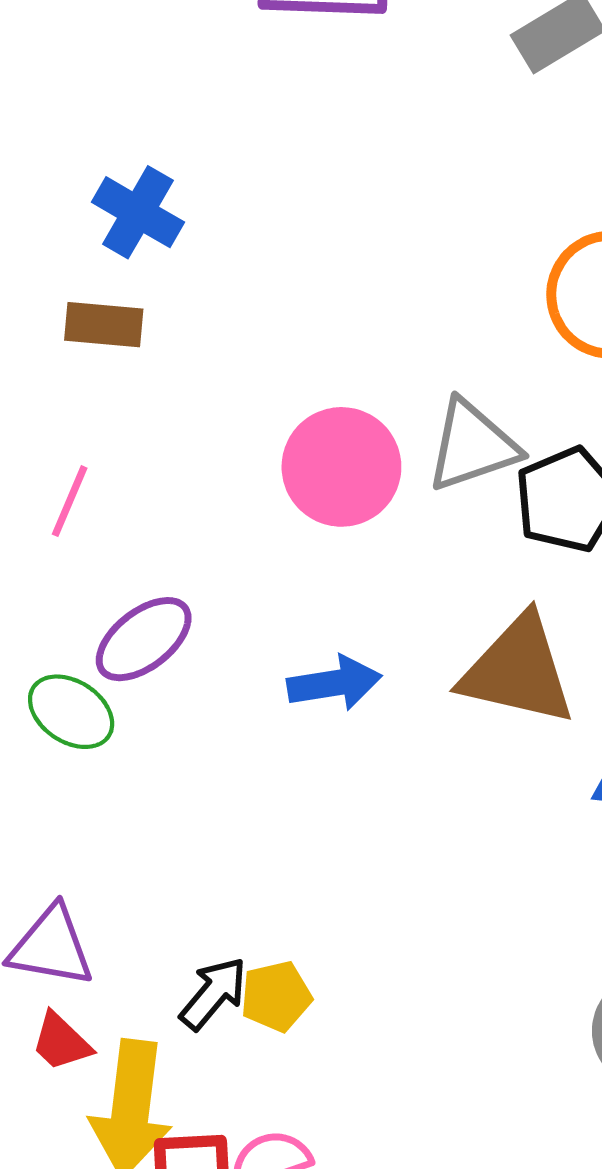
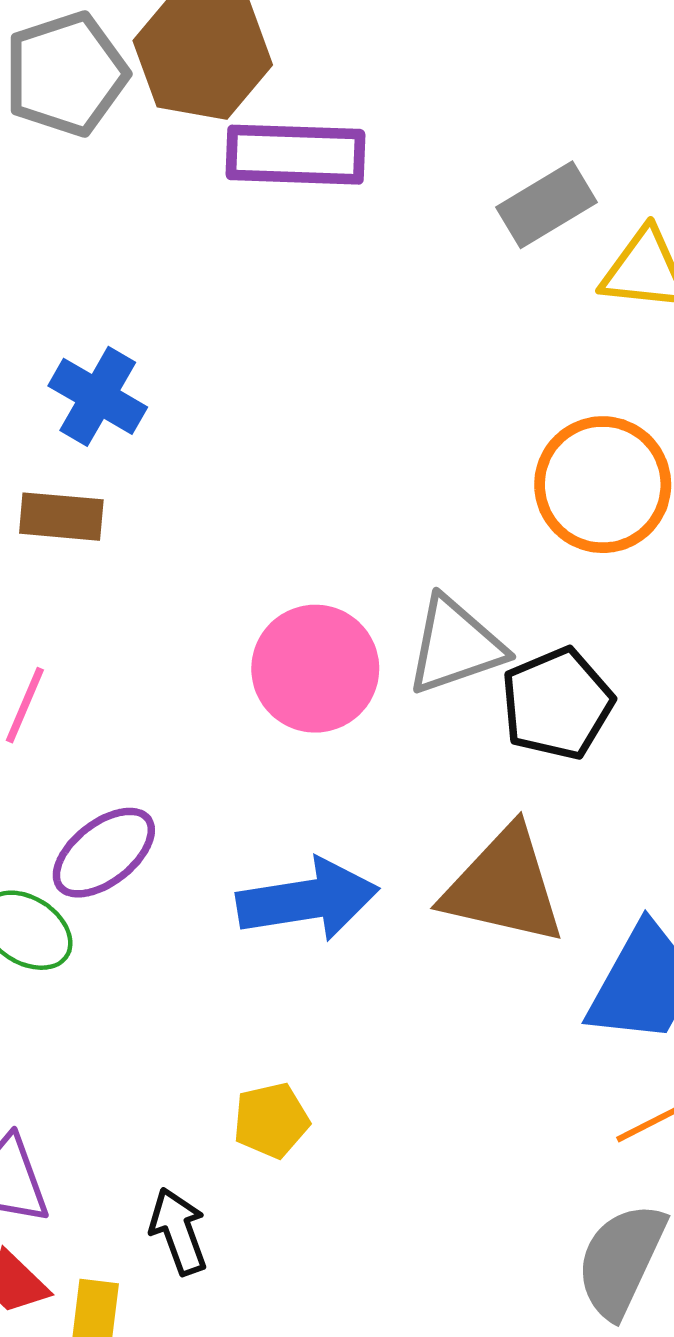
blue arrow: (334, 683) -> (308, 900), size x1.4
black arrow: (213, 993) -> (178, 1231), turned -60
yellow pentagon: (276, 996) -> (271, 1120), moved

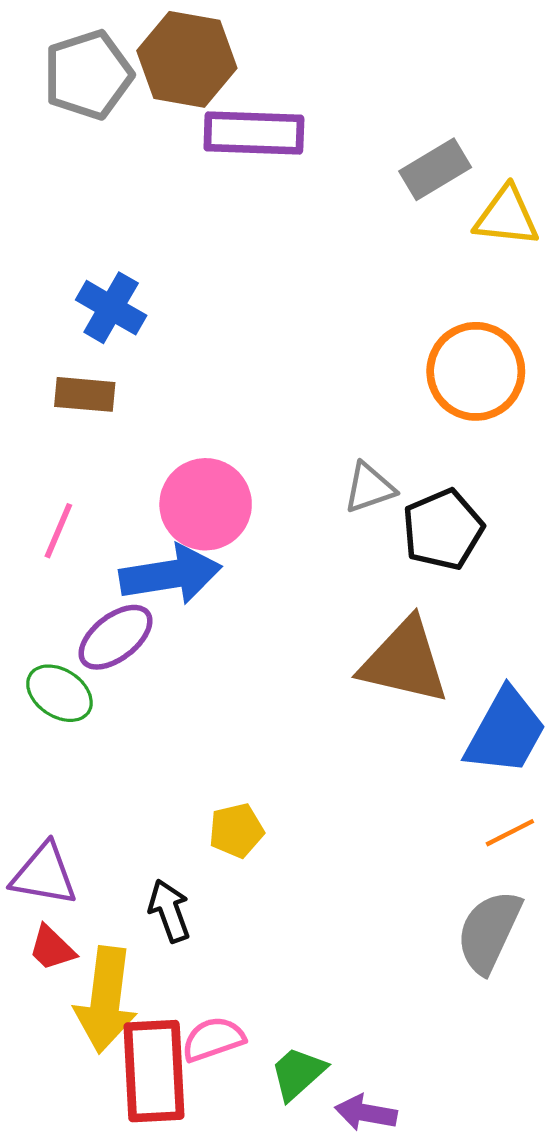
gray triangle: (455, 646) -> (369, 488), size x0.7
pink circle: (315, 669) -> (206, 504), moved
blue arrow: (308, 900) -> (170, 575), moved

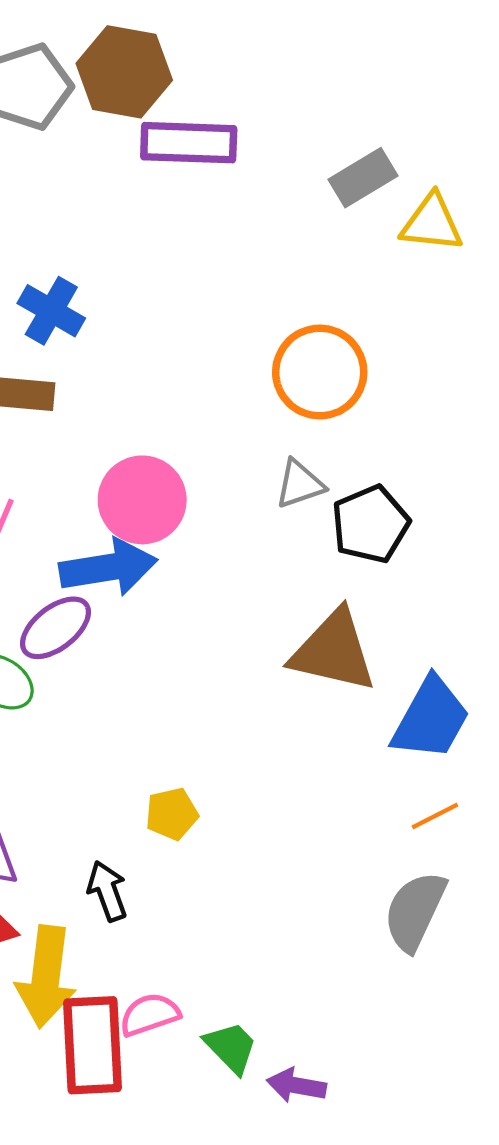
orange circle: (476, 371) -> (320, 372), moved
green trapezoid: (298, 1073) -> (231, 1047), turned 88

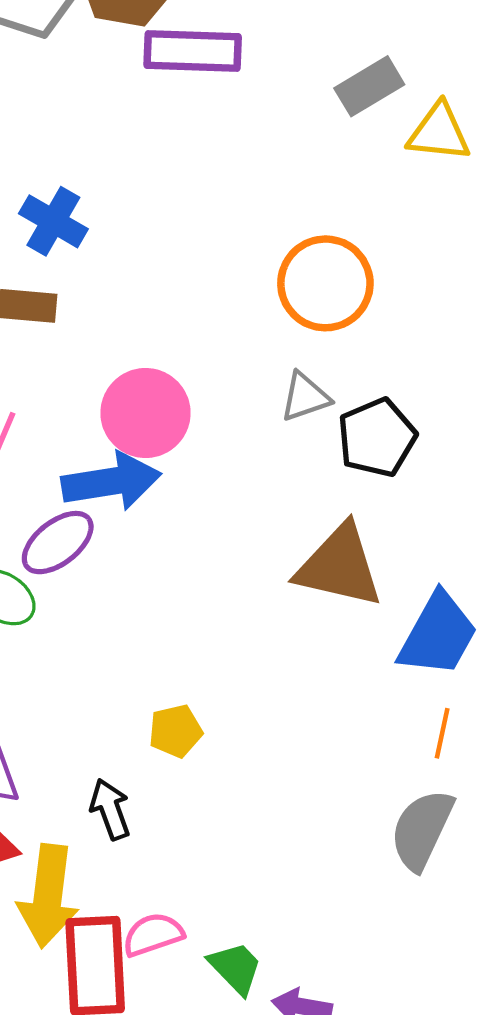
orange line: (435, 816) -> (442, 733), turned -51

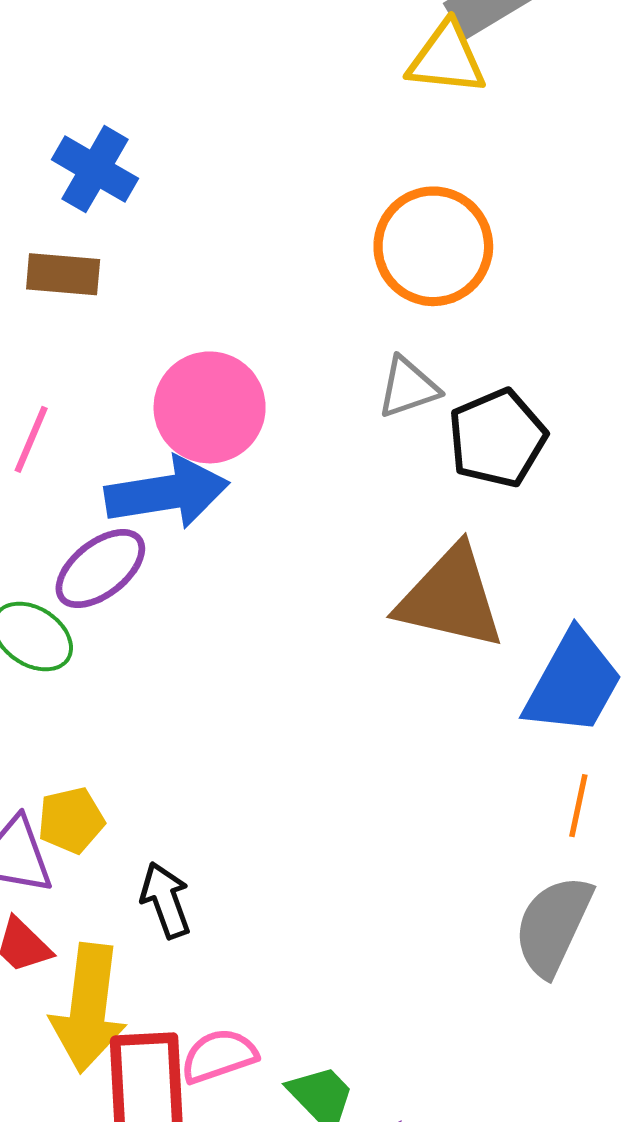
yellow triangle: (439, 132) -> (447, 59), moved
yellow pentagon: (175, 731) -> (71, 820), moved

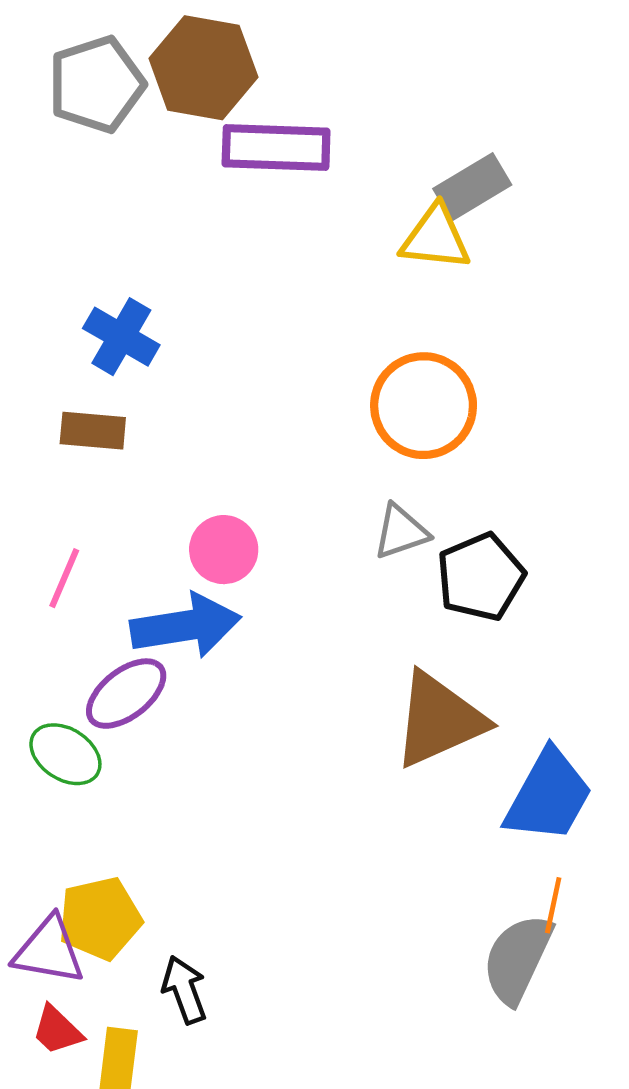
pink circle: (210, 407) -> (224, 550), size x0.7
brown triangle: (451, 598) -> (439, 720), turned -37
yellow pentagon: (71, 820) -> (100, 918), size x1.4
gray semicircle: (553, 925) -> (518, 959), moved

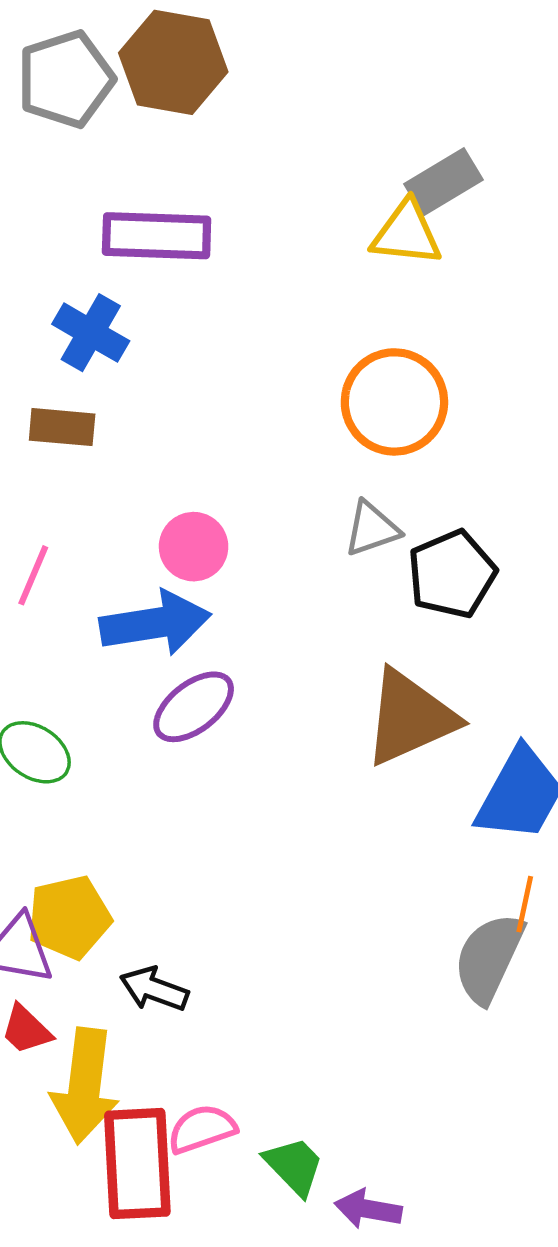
purple rectangle: (276, 147) -> (157, 236), moved
purple ellipse: (126, 694) -> (194, 707), moved
black arrow: (184, 990) -> (154, 989), turned -50

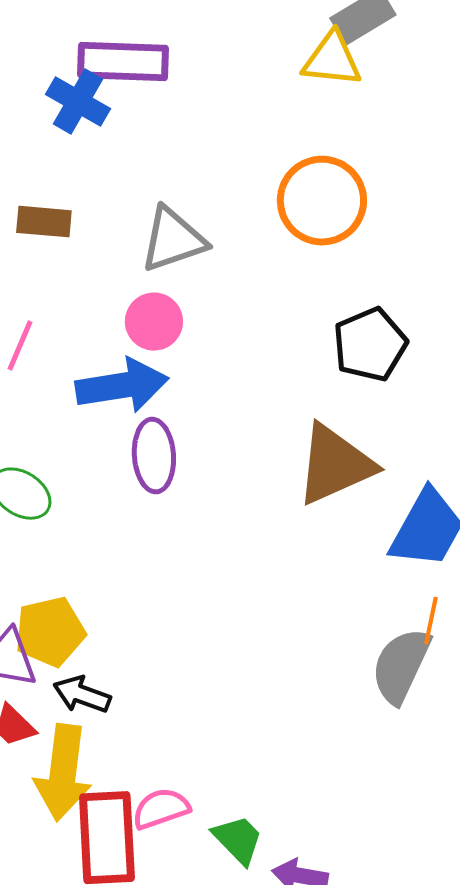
blue cross: (91, 333) -> (78, 102), moved
gray triangle: (372, 529) -> (173, 240), moved, size x1.4
purple ellipse: (194, 707) -> (154, 456), turned -56
black arrow: (154, 989) -> (82, 695), moved

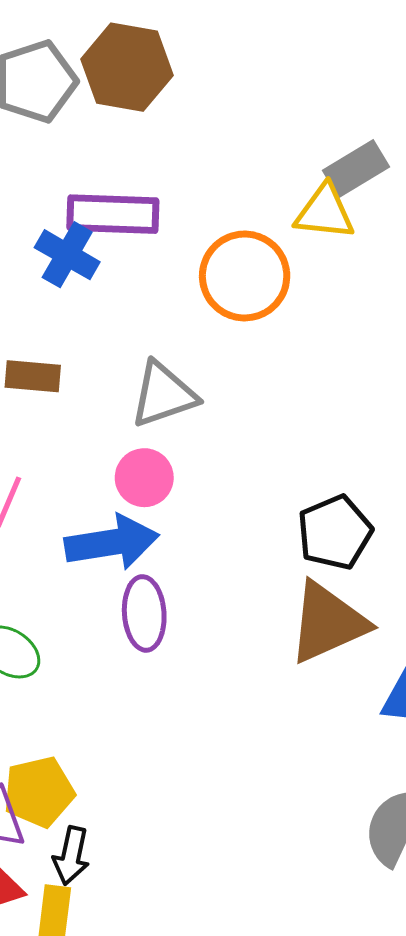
orange circle: (322, 201) -> (245, 276), moved
black pentagon: (370, 345) -> (335, 532), moved
black arrow: (82, 695) -> (71, 856), turned -98

